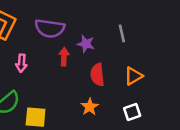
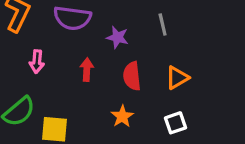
red arrow: (64, 57) -> (87, 70), moved

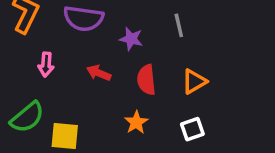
red arrow: (87, 70) -> (99, 73), turned -70

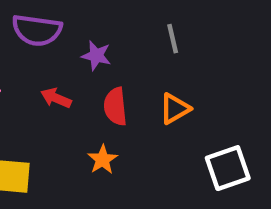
gray line: (179, 25) -> (173, 39), moved
white square: (192, 129) -> (228, 168), moved, size x1.5

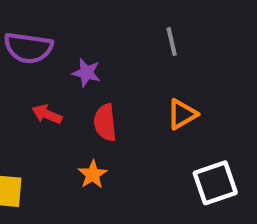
gray line: (173, 39) -> (172, 42), moved
orange triangle: (175, 109) -> (182, 114), moved

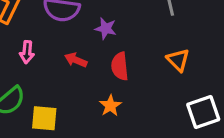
orange triangle: (182, 114) -> (178, 60), turned -45

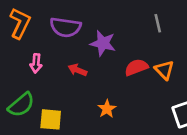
purple star: (106, 29) -> (103, 43), size x1.4
red semicircle: (120, 66) -> (136, 67), moved, turned 75

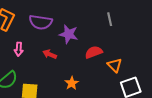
orange triangle: (164, 70) -> (115, 65), moved

